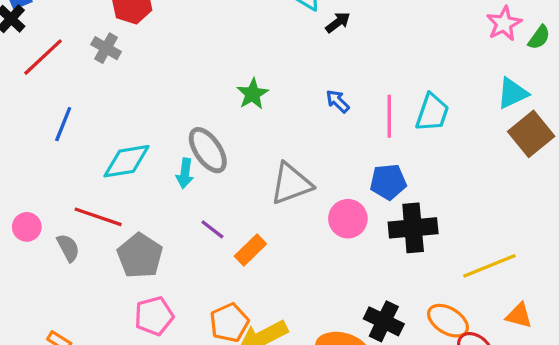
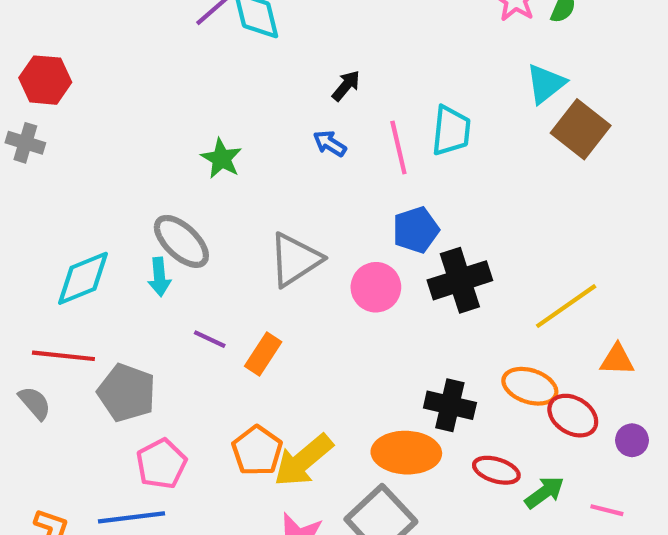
black arrow: (338, 22) -> (346, 86), moved

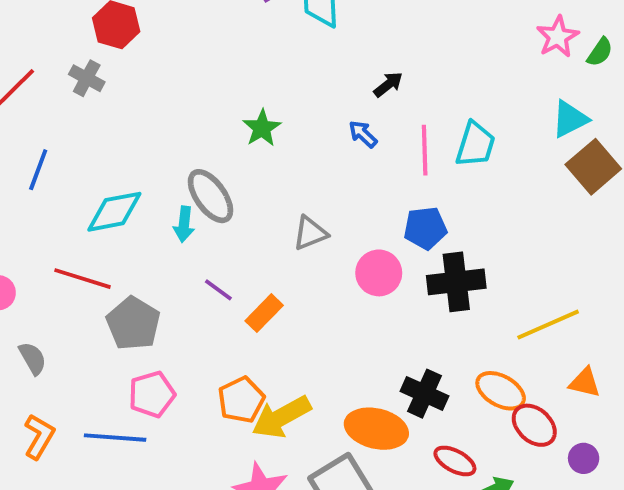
gray triangle: (295, 260) -> (310, 233), size x0.7
gray semicircle: (35, 403) -> (33, 358), moved

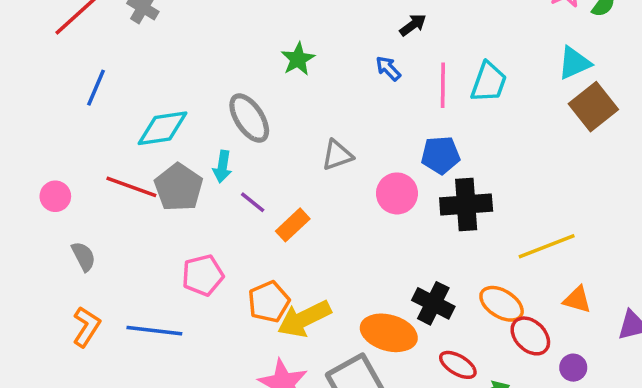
cyan arrow: (184, 224) -> (222, 167), moved
gray pentagon: (133, 323) -> (179, 187), moved
pink pentagon: (152, 394) -> (203, 275), moved

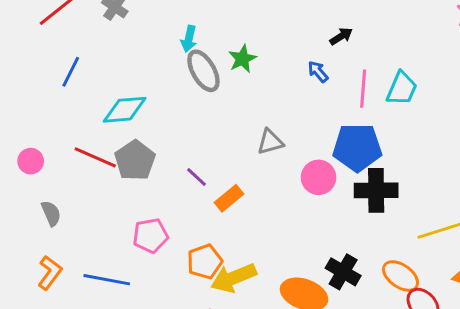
gray ellipse: (249, 118) -> (203, 71), moved
blue pentagon: (440, 155) -> (357, 147), size x1.5
cyan arrow: (222, 167) -> (189, 39), moved

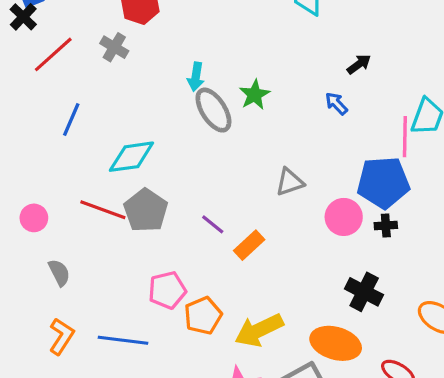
pink line: (363, 89) -> (405, 137), moved
black cross: (376, 190) -> (386, 226), moved, size x0.5
orange pentagon: (205, 262) -> (203, 316), moved
black cross: (343, 272) -> (364, 292), moved

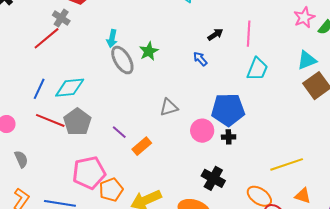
red line: (53, 54) -> (47, 38), moved
blue line: (71, 120) -> (39, 89), moved
pink line: (405, 137) -> (249, 34), moved
pink pentagon: (167, 290) -> (89, 173), size x1.4

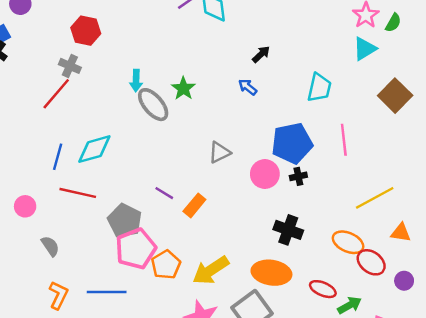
pink line: (249, 34) -> (344, 140), moved
cyan triangle: (307, 60) -> (365, 49), moved
gray pentagon: (77, 122) -> (125, 221), moved

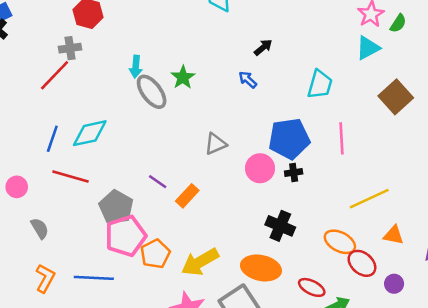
gray cross: (70, 66) -> (70, 48), turned -35

